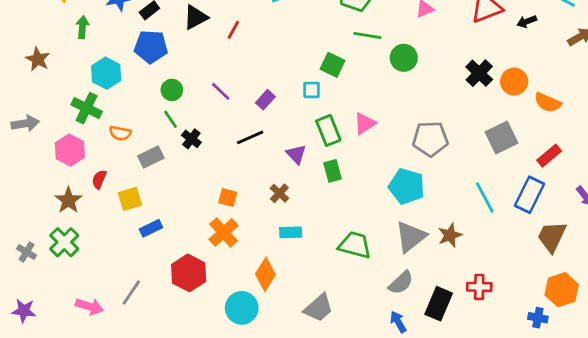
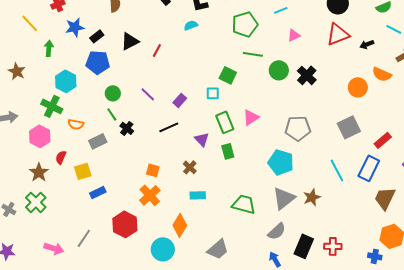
black cross: (479, 73) -> (307, 75), moved
orange semicircle: (548, 103) -> (382, 74), moved
red cross: (479, 287) -> (333, 246), moved

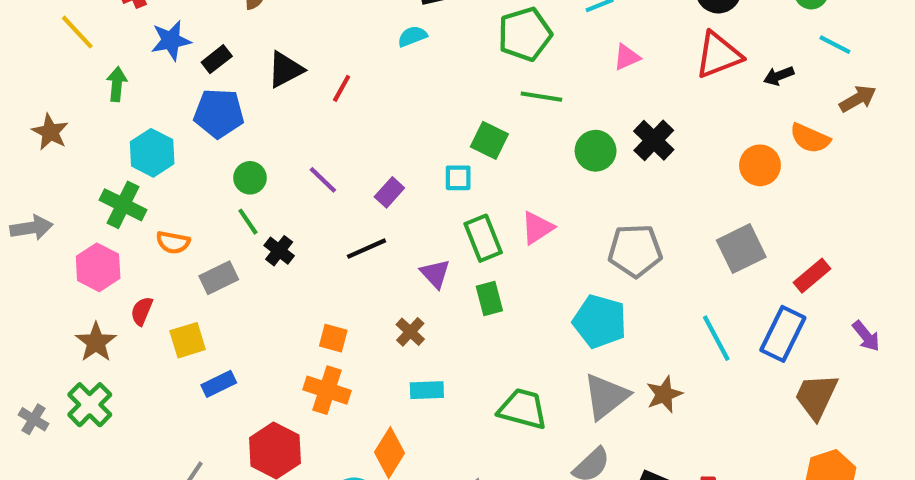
green circle: (279, 70) -> (596, 151), moved
orange cross: (150, 195) -> (327, 390), turned -30

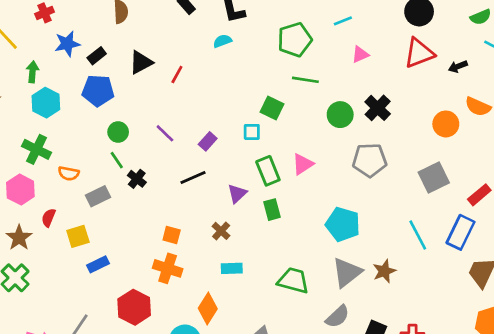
cyan hexagon: (152, 153) -> (46, 103), moved
gray pentagon: (635, 251) -> (370, 160), moved
purple triangle: (435, 274) -> (237, 194), turned 30

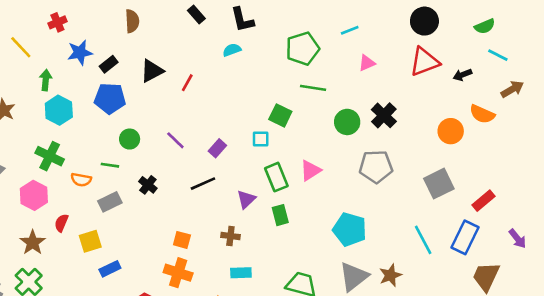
green line: (117, 160) -> (110, 165), moved, turned -48
brown cross: (221, 231) -> (230, 236), turned -36

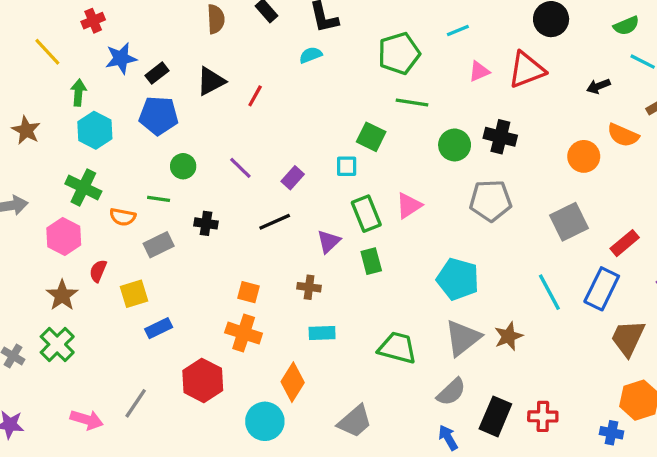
brown semicircle: (132, 21) -> (216, 19), moved
red triangle: (424, 62) -> (527, 70), moved
black cross: (384, 115) -> (500, 137), turned -30
black cross: (148, 185) -> (206, 223), turned -30

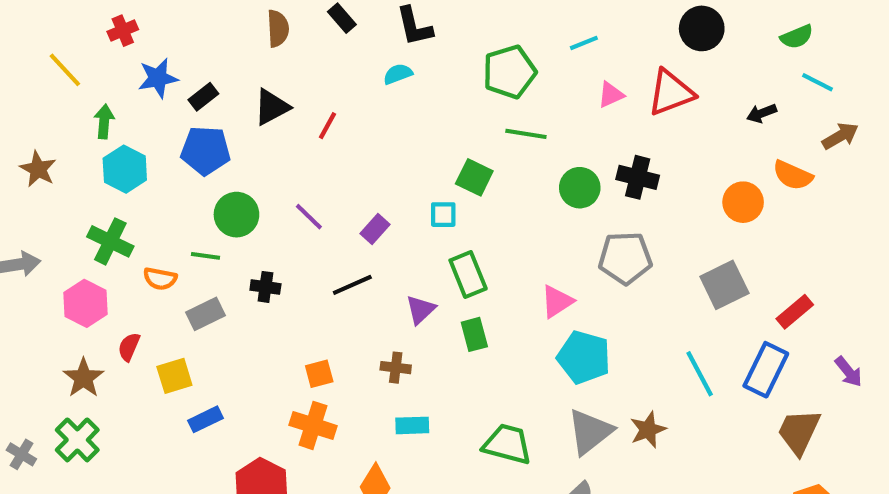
green circle: (183, 166) -> (236, 215), size x1.4
pink triangle: (409, 205) -> (557, 301), moved
orange square: (249, 292) -> (319, 374), turned -30

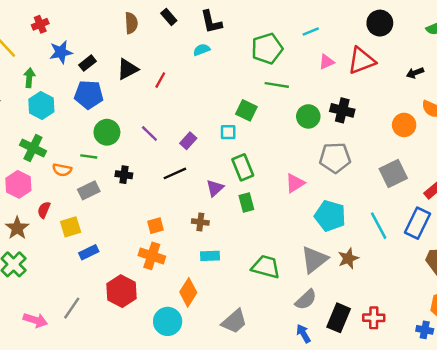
cyan pentagon: (584, 357) -> (330, 216), moved

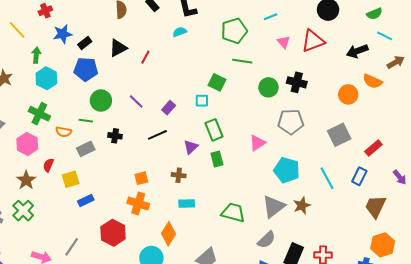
pink triangle: (326, 62) -> (284, 42), turned -48
black arrow: (415, 73) -> (357, 51), size x1.5
blue rectangle: (417, 223) -> (359, 176), size x0.7

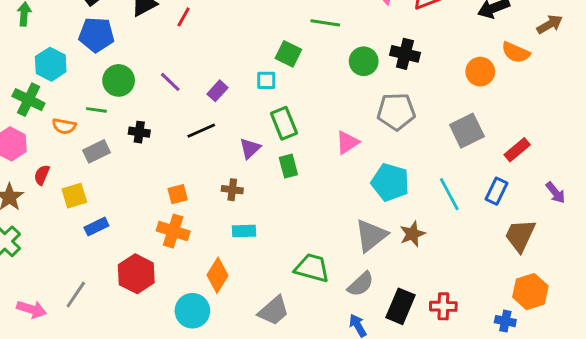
cyan hexagon: (46, 78) -> (51, 64), moved
green trapezoid: (233, 213) -> (312, 268), moved

